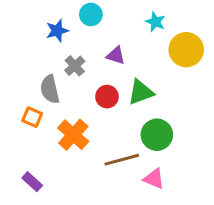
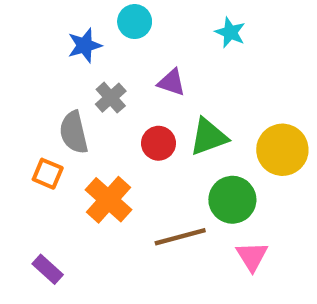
yellow circle: (186, 50) -> (282, 150), moved
pink triangle: (154, 179) -> (252, 256), moved, turned 35

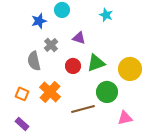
orange square: (48, 174) -> (22, 94), moved
pink triangle: (252, 256) -> (125, 118), moved, turned 49

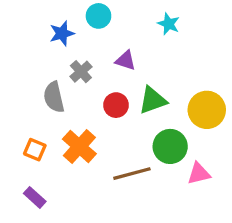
pink triangle: (125, 118) -> (199, 174), moved

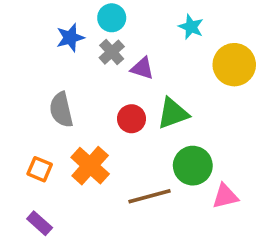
gray cross: (81, 72) -> (112, 52), moved
yellow circle: (207, 110) -> (234, 65), moved

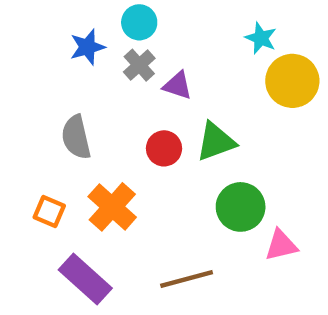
cyan star: (191, 27) -> (261, 38), moved
brown line: (150, 196) -> (187, 279), moved
purple rectangle: (40, 223) -> (85, 279), moved, size x1.6

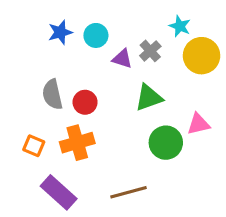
cyan circle: (139, 22) -> (96, 35), moved
gray cross: (139, 65) -> (150, 51), moved
red circle: (164, 148) -> (85, 102), moved
orange cross: (112, 207) -> (77, 143), turned 32
pink triangle: (281, 245) -> (198, 124), moved

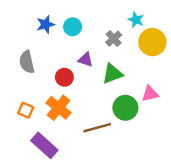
purple triangle: (122, 59) -> (86, 60), moved
gray semicircle: (52, 94) -> (27, 62), moved
orange cross: (77, 143) -> (59, 108), turned -35
brown line: (129, 192) -> (97, 128), moved

